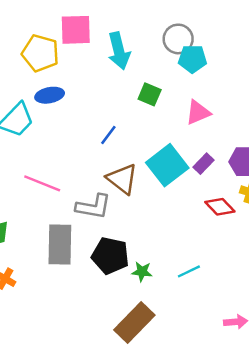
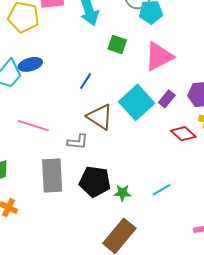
blue ellipse: (50, 95) -> (30, 64), moved
pink triangle: (198, 112) -> (159, 56), size x1.4
gray L-shape: (93, 207) -> (78, 142), size x0.7

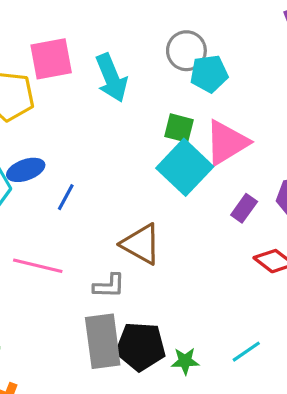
green square: (117, 45) -> (179, 128), moved
blue line: (86, 81) -> (66, 197), moved
cyan square: (137, 102) -> (185, 167), moved
gray rectangle: (52, 176) -> (103, 341), moved

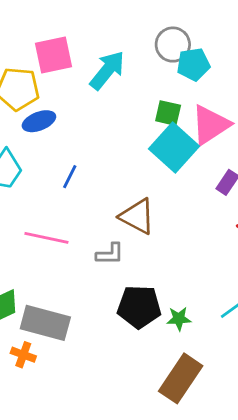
cyan arrow: (112, 78) -> (107, 70), turned -117
blue ellipse: (26, 170) -> (39, 121), moved
gray rectangle: (103, 341) -> (45, 323), moved, turned -66

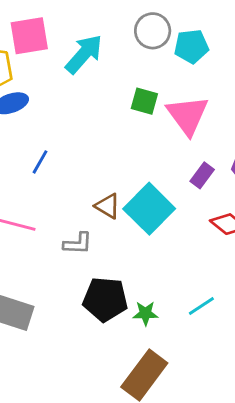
cyan pentagon: (193, 64) -> (191, 46), moved
pink triangle: (210, 125) -> (187, 115), turned -36
cyan square: (174, 148) -> (149, 209), moved
brown triangle: (137, 216) -> (108, 206), size x0.7

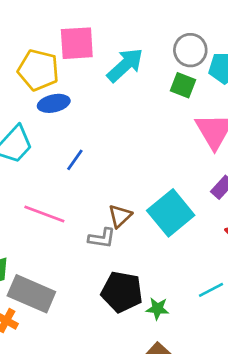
green square: (144, 101) -> (183, 85), moved
brown triangle: (108, 206) -> (120, 216), moved, turned 40
cyan line: (201, 306) -> (211, 290), moved

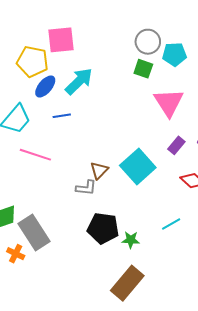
cyan arrow: (125, 65) -> (79, 81), moved
blue ellipse: (54, 103) -> (45, 86), turned -35
blue line: (75, 160) -> (62, 116), moved, turned 48
pink line: (44, 214) -> (35, 155), moved
gray rectangle: (31, 294) -> (34, 232), turned 36

